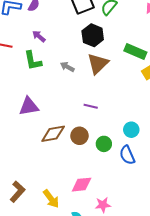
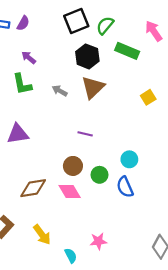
green rectangle: (135, 52) -> (127, 51), moved
brown diamond: (53, 134) -> (33, 188), moved
pink diamond: (82, 185) -> (70, 191), moved, turned 65

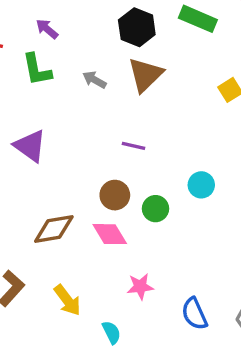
purple triangle: (18, 134) -> (30, 146), turned 45
blue semicircle: (125, 187) -> (194, 314), moved
pink star: (98, 241) -> (140, 287), moved

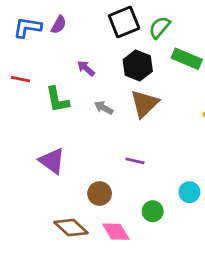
purple arrow: (47, 29) -> (86, 68), moved
brown circle: (115, 195) -> (100, 194), moved
brown diamond: (54, 229) -> (71, 228), turned 52

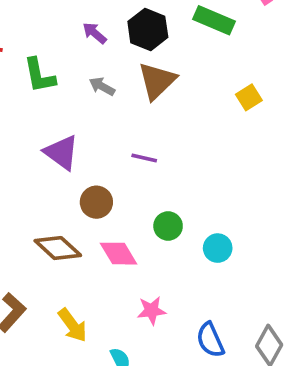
purple arrow: (86, 68) -> (95, 33), moved
purple triangle: (52, 161) -> (61, 153), moved
cyan circle: (189, 192) -> (218, 248), moved

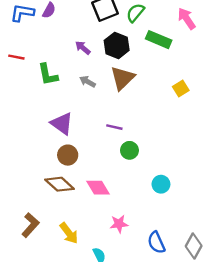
brown circle: (96, 202) -> (68, 155), moved
green circle: (168, 226) -> (129, 150), moved

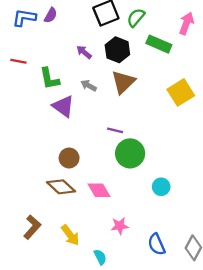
pink arrow: (187, 19) -> (186, 23), turned 55
yellow square: (181, 89) -> (181, 92), size x1.6
purple triangle: (62, 124) -> (63, 106), moved
green circle: (129, 150) -> (130, 153), size x1.6

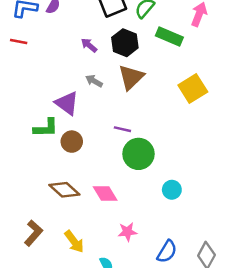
red line: (18, 61) -> (19, 41), moved
green L-shape: (49, 79) -> (46, 128), moved, turned -80
brown circle: (69, 158) -> (72, 142), moved
blue semicircle: (157, 244) -> (167, 252), turned -125

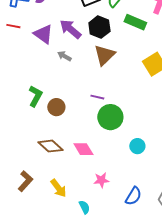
purple arrow: (89, 45) -> (70, 29), size x1.6
gray arrow: (94, 81) -> (64, 56), moved
purple triangle: (67, 103) -> (43, 34), moved
green L-shape: (46, 128) -> (35, 96), turned -60

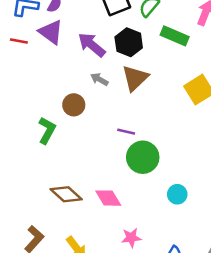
purple triangle: (43, 34) -> (51, 32), moved
gray arrow: (64, 56) -> (99, 79), moved
brown circle: (56, 107) -> (74, 105), moved

